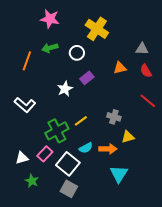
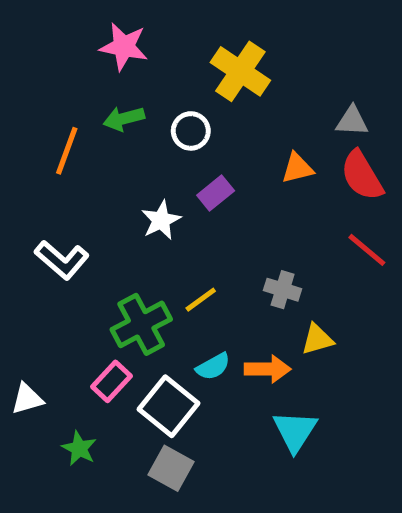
red semicircle: (146, 71) -> (362, 176), size x1.5
white triangle: (22, 158) -> (27, 399), moved

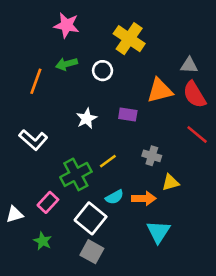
orange triangle: (297, 168) -> (160, 91), size x1.5
purple rectangle: (216, 193) -> (128, 115), moved, turned 48
pink rectangle: (111, 381) -> (48, 202), moved

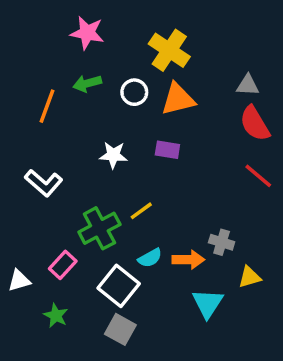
orange triangle: (160, 91) -> (178, 99), moved
white star: (87, 119) -> (113, 155), turned 30
gray cross: (152, 156) -> (222, 242), moved
yellow triangle: (170, 182) -> (249, 277), moved

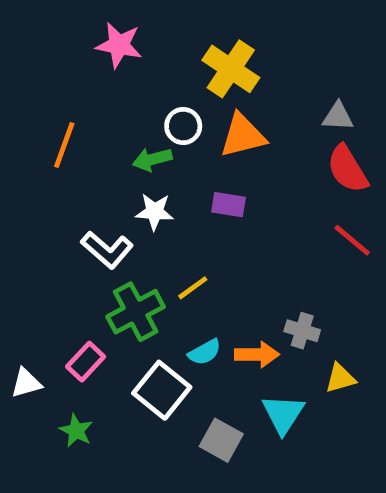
green arrow: (87, 83) -> (152, 159), moved
white L-shape: (44, 183) -> (107, 250), moved
gray square: (120, 329) -> (221, 440), moved

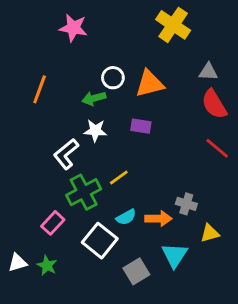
yellow cross: (231, 69) -> (173, 25), moved
white L-shape: (107, 250) -> (66, 154), turned 100
white triangle: (26, 383) -> (18, 263), moved
gray square: (221, 440) -> (136, 271), turned 30

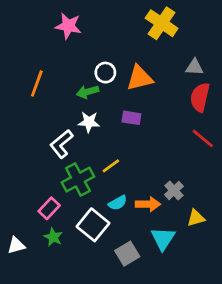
red semicircle: (214, 104) -> (200, 97), turned 44
gray cross: (186, 204) -> (174, 191), turned 30
green star: (47, 266) -> (53, 237), moved

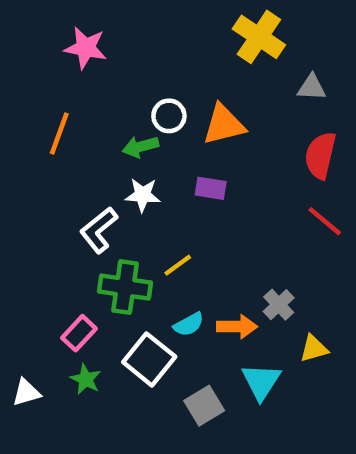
pink star: (68, 26) -> (86, 48), moved
gray triangle: (194, 67) -> (312, 87), moved
green cross: (78, 180) -> (125, 287), turned 36

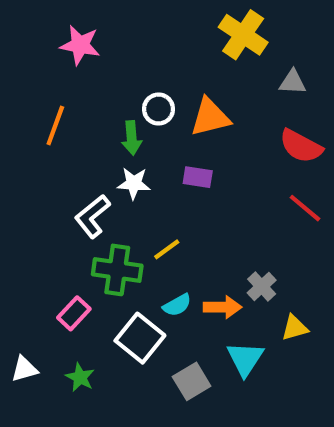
green arrow: (140, 147) -> (132, 138), turned -80
red semicircle: (320, 155) -> (301, 146), turned -75
green star: (86, 379) -> (80, 377), moved

